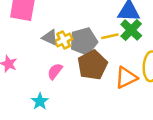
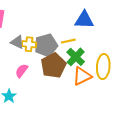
green cross: (131, 30) -> (76, 57), moved
yellow cross: (64, 40) -> (29, 44), turned 32

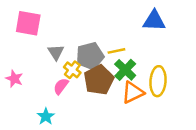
blue triangle: (84, 20) -> (154, 21), moved
gray triangle: (17, 42) -> (56, 52), turned 32
yellow cross: (29, 44) -> (72, 70), moved, turned 32

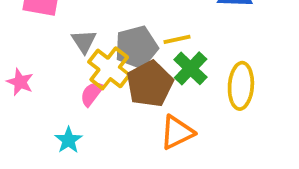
yellow cross: (72, 70) -> (109, 68), size x1.5
orange triangle: (133, 93) -> (177, 132), moved

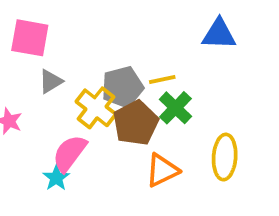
gray triangle: (84, 41) -> (51, 81), moved, turned 32
yellow ellipse: (241, 86) -> (225, 157), moved
pink semicircle: (92, 94) -> (70, 153), moved, size x1.5

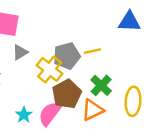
green cross: (175, 108) -> (101, 85), moved
brown pentagon: (136, 123) -> (67, 94), moved
pink semicircle: (70, 153) -> (50, 114), moved

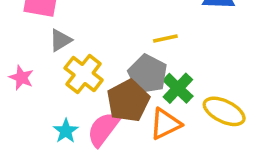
gray pentagon: (67, 56) -> (148, 74), moved, turned -30
yellow cross: (50, 69) -> (84, 74), moved
yellow ellipse: (133, 101) -> (224, 111), turned -68

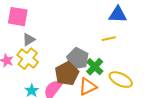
yellow line: (165, 38) -> (109, 39), moved
yellow cross: (84, 74) -> (28, 59), moved

